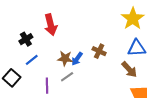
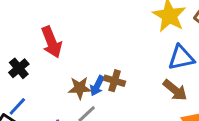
brown cross: (99, 51) -> (115, 81), moved
blue line: (32, 60) -> (17, 106), moved

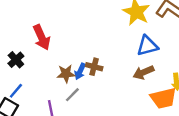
brown arrow: (175, 90) -> (143, 72), turned 120

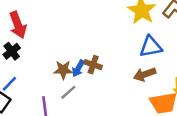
red arrow: (42, 37) -> (18, 25), moved

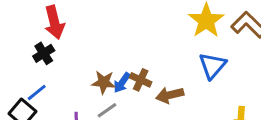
blue triangle: (151, 47) -> (212, 66), turned -45
brown arrow: (145, 74) -> (170, 95), moved

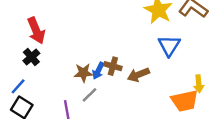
blue line: (37, 92) -> (18, 86), moved

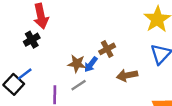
brown cross: (113, 66) -> (107, 49), moved, turned 35
blue line: (18, 86) -> (25, 74), moved

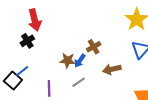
gray line: (79, 85) -> (79, 82), moved

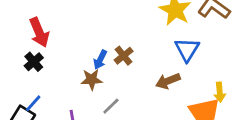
blue arrow: (80, 61) -> (100, 60), moved
brown arrow: (112, 69) -> (168, 81), moved

